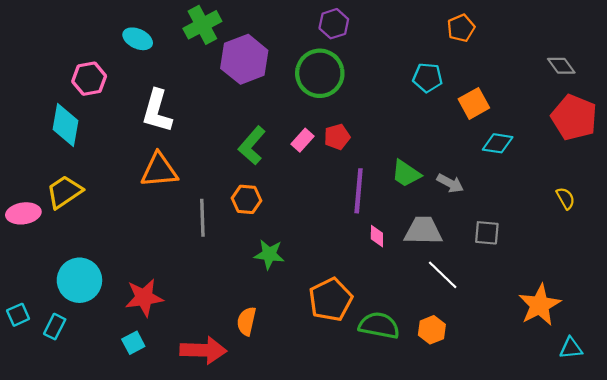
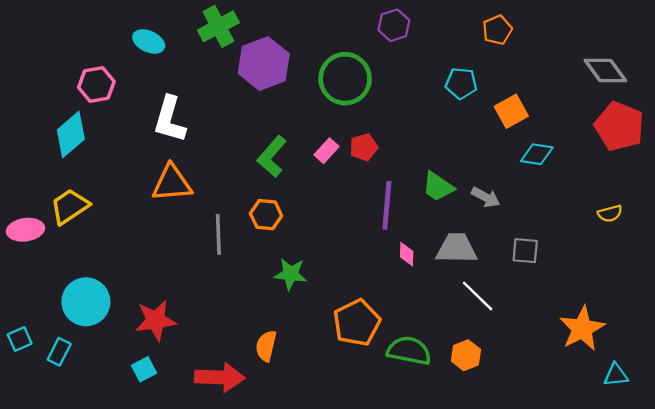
purple hexagon: (334, 24) -> (394, 25), moved
gray diamond: (561, 66) -> (605, 71), size x1.4
cyan diamond: (65, 125) -> (71, 134), turned 39
yellow semicircle: (566, 198) -> (610, 213), turned 105

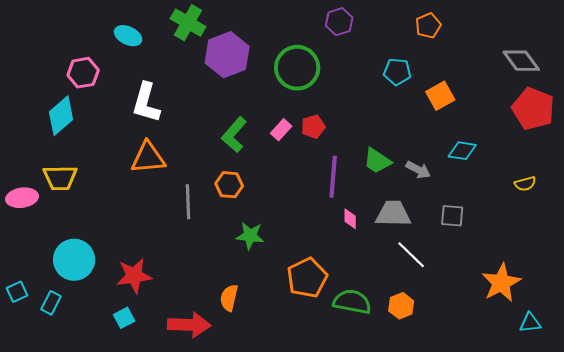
green cross: (218, 26) -> (188, 23), turned -32
cyan diamond: (537, 154) -> (462, 151), moved
yellow trapezoid: (70, 206) -> (60, 178), turned -147

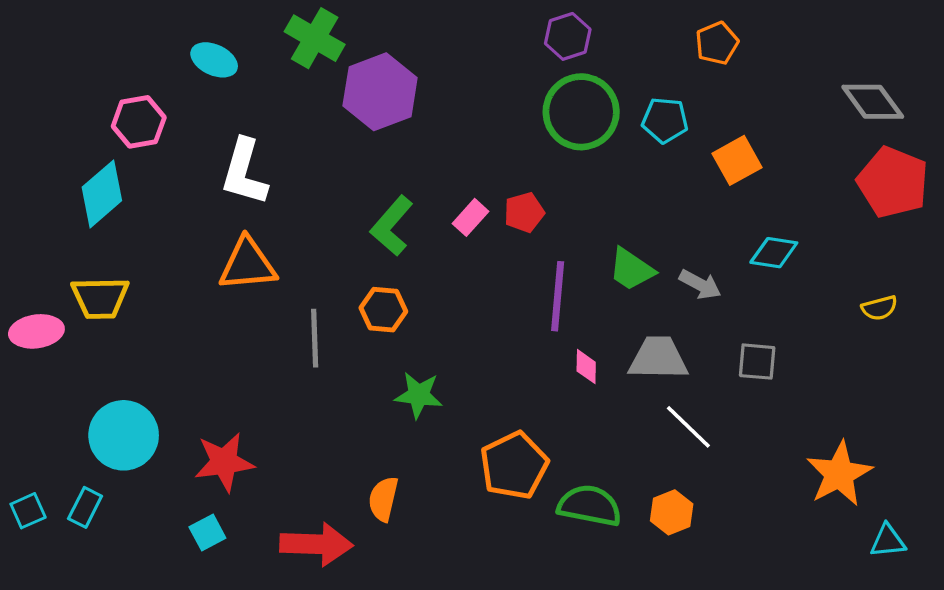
green circle: (297, 68) -> (581, 112), moved
cyan square: (17, 292) -> (28, 511), moved

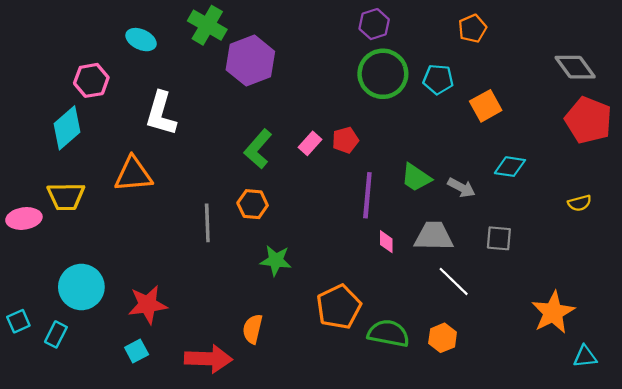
orange triangle: (248, 264) -> (133, 174), moved
cyan square: (28, 511) -> (18, 321), moved

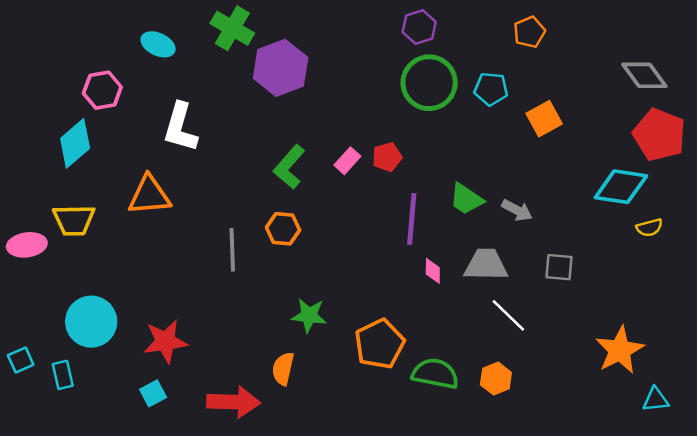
cyan diamond: (510, 167) -> (621, 187), moved, size x1.5
green star: (276, 260) -> (309, 315), moved
cyan rectangle: (56, 334) -> (63, 375), turned -40

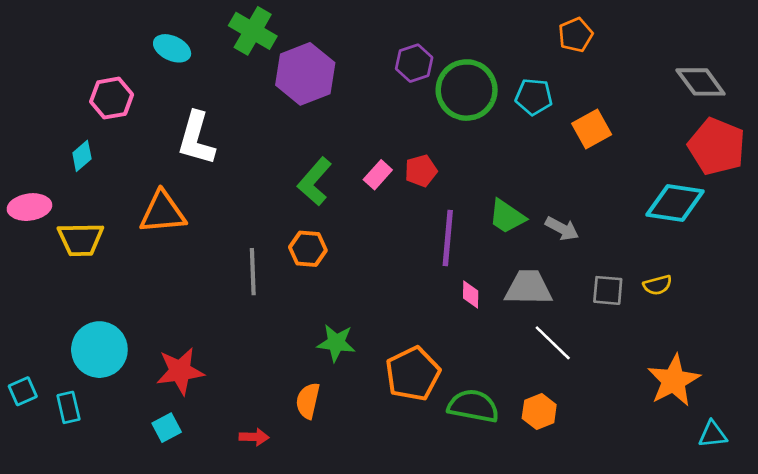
purple hexagon: (419, 27) -> (414, 63), moved
cyan diamond: (75, 143) -> (82, 156), size x0.6
yellow semicircle: (649, 228) -> (658, 285), moved
pink ellipse: (27, 245) -> (29, 207), moved
red arrow: (234, 402) -> (254, 437), size x0.5

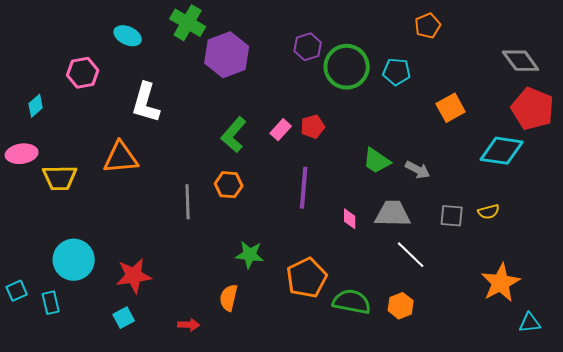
orange square: (592, 129) -> (451, 108), moved
cyan diamond: (82, 156) -> (36, 106), moved
purple line: (448, 238) -> (304, 188), moved

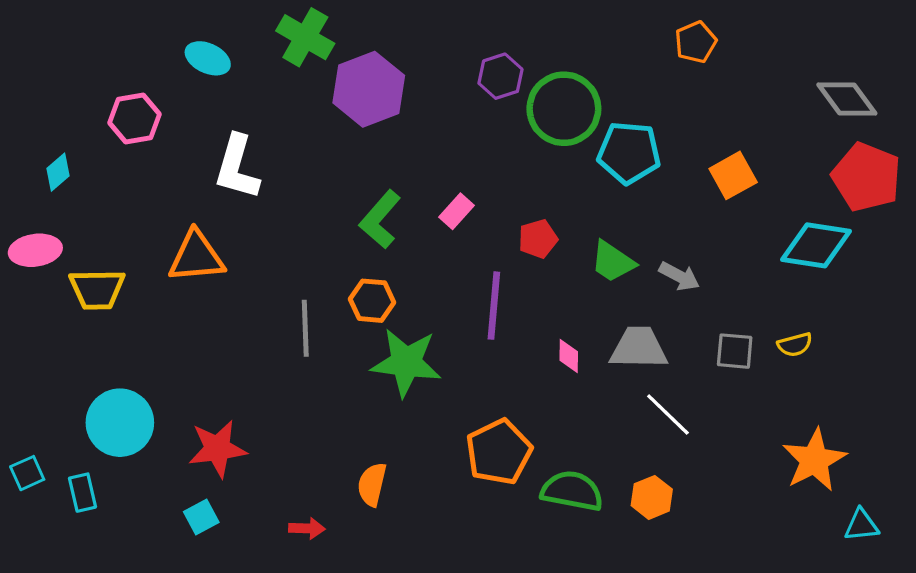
cyan pentagon: (397, 72) -> (629, 153), moved, size x1.4
red pentagon: (313, 127) -> (538, 239), moved
green star: (250, 255) -> (406, 362), moved, size x1.5

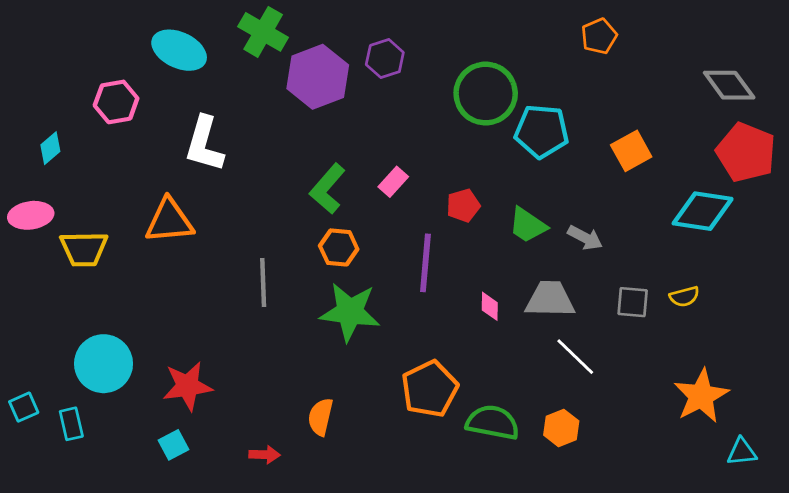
cyan ellipse: (208, 58) -> (179, 50), size x1.4
purple hexagon: (500, 76) -> (385, 59), moved
orange hexagon: (372, 301) -> (339, 247), moved

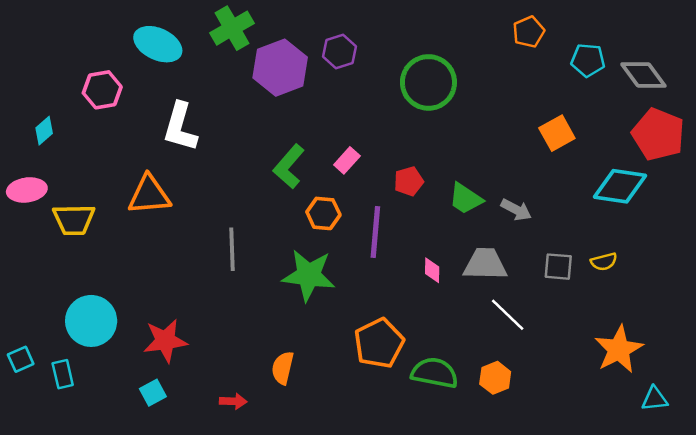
green cross: (263, 32) -> (232, 28), turned 30
cyan pentagon: (542, 131) -> (588, 60), moved, size x0.7
orange hexagon: (339, 247) -> (323, 213), moved

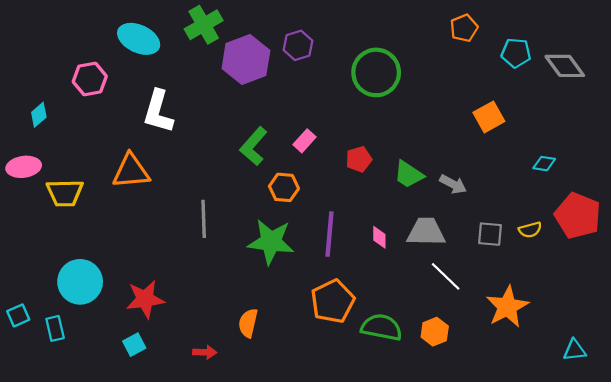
red pentagon: (658, 134) -> (578, 216), moved
cyan diamond: (620, 186) -> (544, 164), size x0.5
purple line: (375, 232) -> (329, 234), moved
orange star: (619, 349) -> (507, 307), moved

